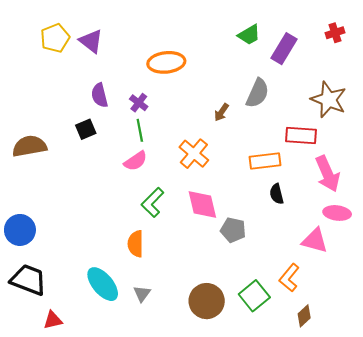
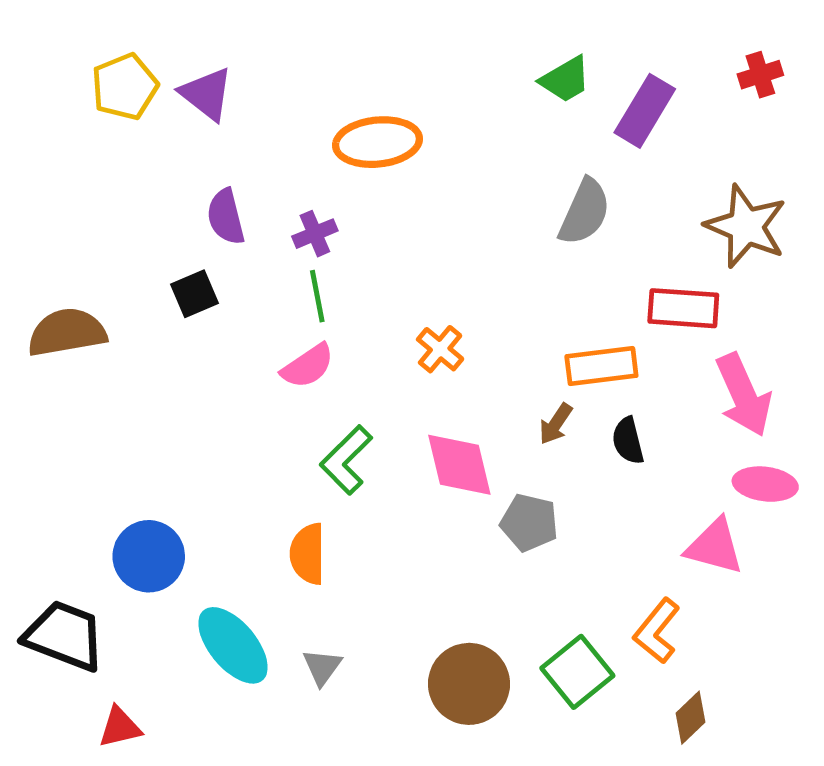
purple cross: (139, 103) -> (315, 234), turned 30
brown arrow: (221, 112) -> (556, 424), moved
orange cross: (194, 154) -> (440, 349), size x0.7
blue circle: (20, 230) -> (149, 556), moved

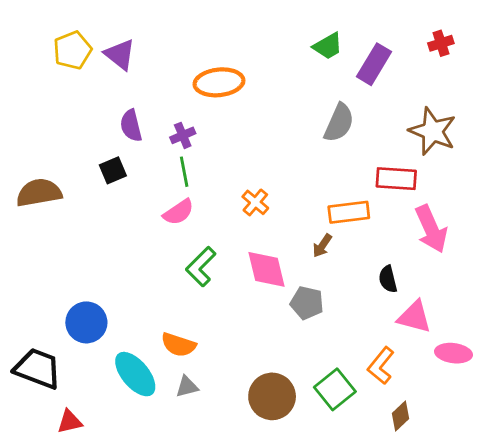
black semicircle: (628, 441) -> (388, 279), moved
pink ellipse: (765, 484) -> (453, 353), moved
orange semicircle: (308, 554) -> (179, 345), moved, turned -72
gray triangle: (322, 667) -> (187, 387), turned 40

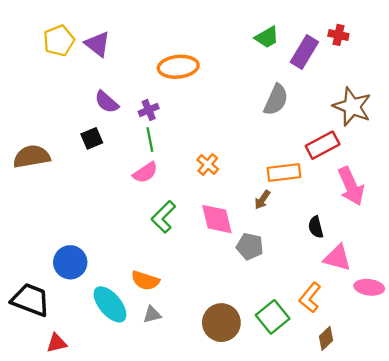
red cross: (441, 43) -> (338, 35), moved, turned 30
purple semicircle: (131, 126) -> (107, 102), turned -35
red rectangle: (396, 179) -> (323, 145), turned -32

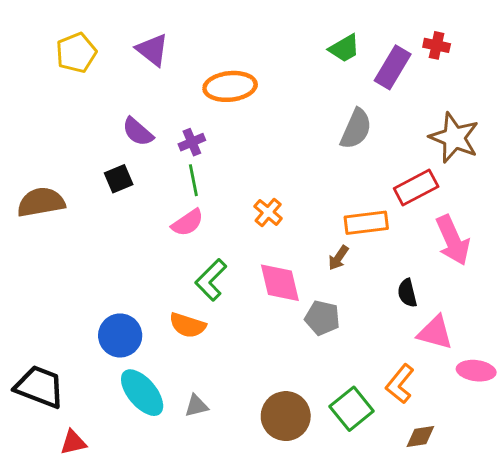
purple triangle: (97, 44) -> (152, 50), moved
blue circle: (70, 262) -> (120, 335), moved
orange semicircle: (145, 280) -> (188, 325), moved
brown diamond: (326, 338) -> (420, 437), turned 35

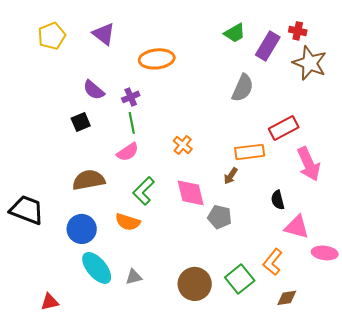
brown star: (454, 138) -> (310, 63), moved
brown semicircle: (41, 202) -> (89, 180), moved
black trapezoid: (40, 387) -> (27, 210), moved

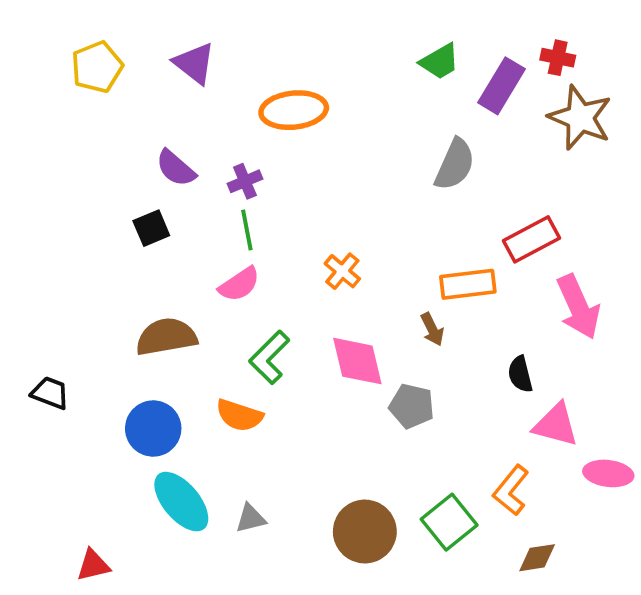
brown arrow: (231, 176) -> (432, 329), turned -60
black trapezoid: (27, 210) -> (50, 393), size x0.6

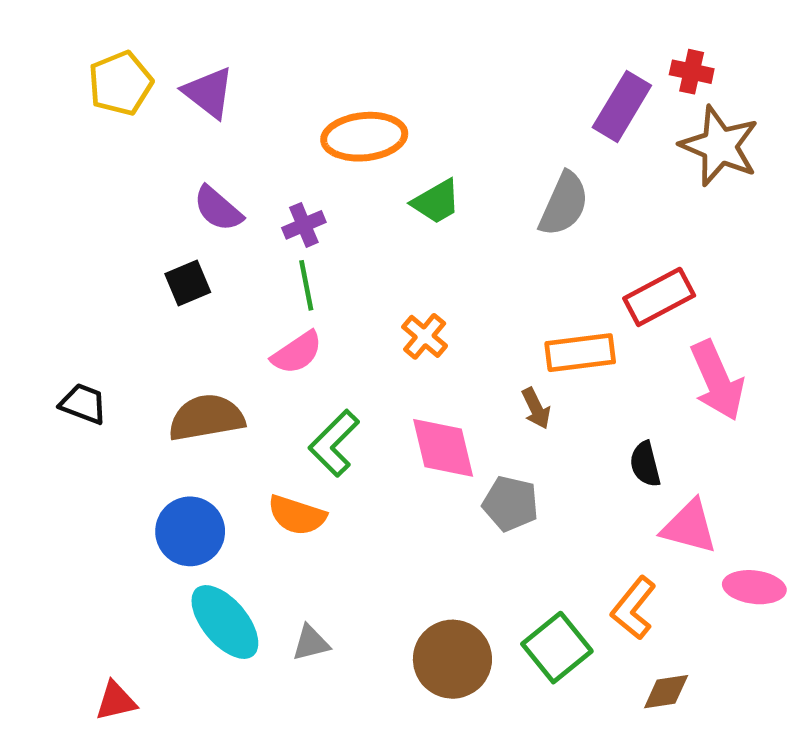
green trapezoid: (440, 61) -> (436, 202), moved
purple triangle: (194, 63) -> (209, 93), moved
black trapezoid: (50, 393) -> (83, 404), moved

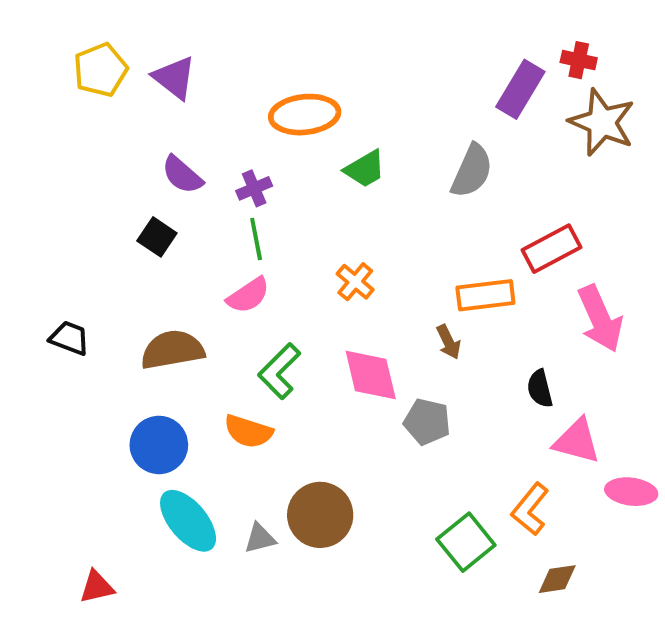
black square: (188, 283) -> (157, 237), turned -33
brown circle: (452, 659) -> (320, 515), moved

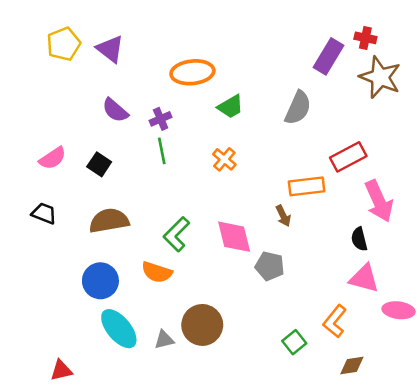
black square: (157, 237) -> (99, 164), moved
orange cross: (355, 282) -> (224, 159), moved
pink semicircle: (248, 295) -> (53, 158), moved
black semicircle: (540, 389) -> (359, 239), moved
green square: (466, 542) -> (294, 342), size x0.7

